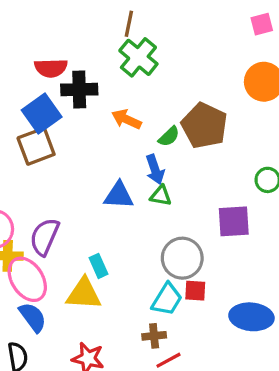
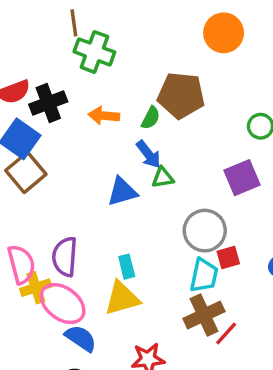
cyan rectangle: (98, 266) -> (127, 267), turned 30
brown cross: (154, 336) -> (204, 315), size x1.6

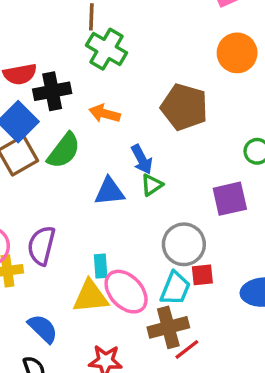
green semicircle: (151, 118) -> (64, 151), moved, size x1.6
green triangle: (163, 178) -> (152, 185), turned -35
pink ellipse: (63, 304) -> (126, 292), moved

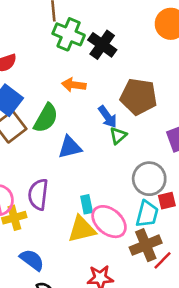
black cross: (52, 91) -> (102, 45), moved, turned -36
brown pentagon: (184, 107) -> (139, 97), moved
blue triangle: (109, 191) -> (70, 147), moved
blue semicircle: (43, 329) -> (32, 260), moved

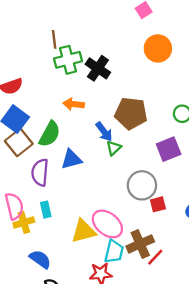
green cross: (69, 34) -> (68, 60), turned -36
purple semicircle: (38, 194) -> (40, 172), moved
cyan rectangle: (87, 204) -> (46, 210), moved
cyan trapezoid: (147, 214) -> (114, 252), moved

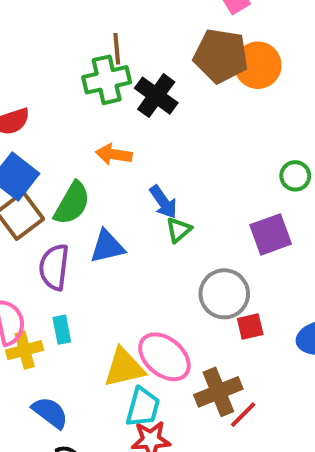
brown line: (54, 39) -> (117, 49), moved
brown pentagon: (131, 113) -> (221, 56), moved
cyan trapezoid: (114, 252) -> (143, 407), moved

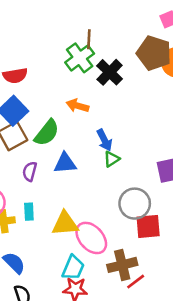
green cross: (107, 80) -> (80, 58), turned -32
purple semicircle: (54, 267) -> (30, 171), size x0.7
red square: (250, 326) -> (148, 226), size x1.5
yellow triangle: (124, 368) -> (65, 224), moved

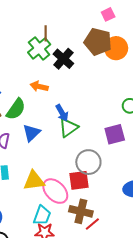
green triangle: (112, 159) -> (68, 128), size x1.5
blue triangle: (65, 163) -> (32, 133), turned -36
red square: (148, 226) -> (79, 180), moved
brown cross: (122, 265) -> (81, 211), turned 30

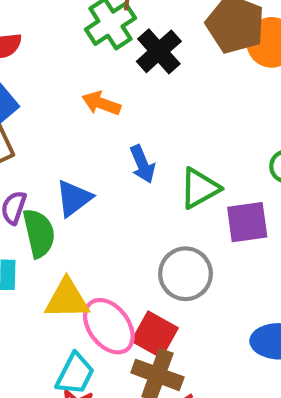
green semicircle: (16, 109) -> (39, 233), moved, turned -55
green triangle: (68, 128) -> (199, 188), moved
red square: (79, 180) -> (155, 334), moved, turned 30

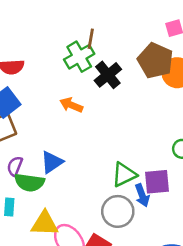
blue arrow: (142, 164) -> (142, 195), moved
green triangle: (199, 188) -> (124, 175), moved
green semicircle: (39, 233) -> (29, 182), turned 108

